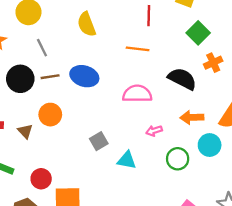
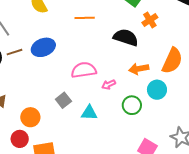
blue ellipse: (84, 76) -> (43, 47), turned -30
pink semicircle: (137, 94) -> (84, 70), moved
orange circle: (50, 115) -> (30, 117), moved

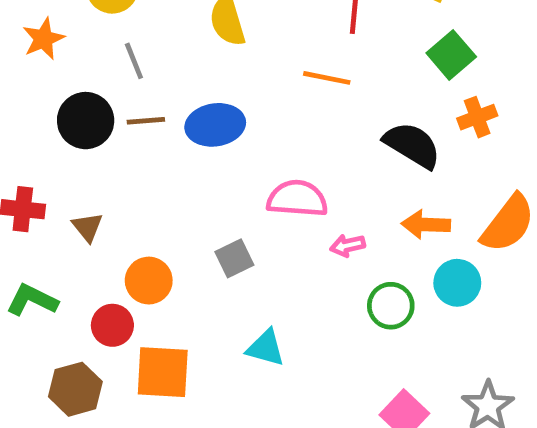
cyan triangle: (89, 113) -> (266, 348), moved

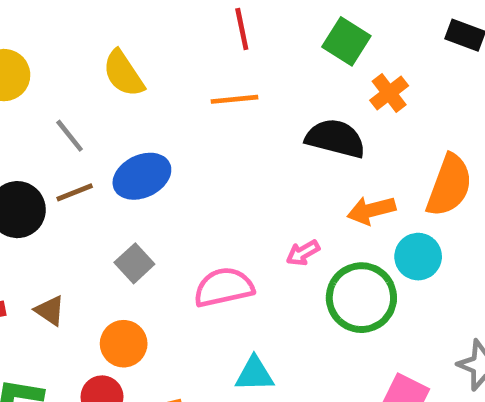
gray line: (134, 61) -> (70, 136), moved
pink semicircle: (297, 199) -> (224, 287), moved
gray square: (234, 258) -> (134, 263), moved
green circle: (391, 306) -> (361, 298), size x1.5

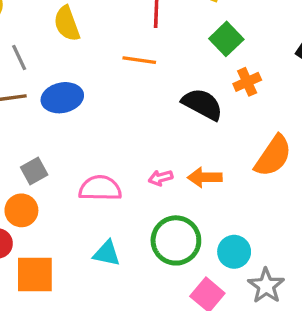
orange arrow: (371, 210) -> (205, 177), moved
cyan circle: (418, 257) -> (234, 252), moved
gray square: (134, 263) -> (34, 171), moved
green circle: (361, 298) -> (176, 240), moved

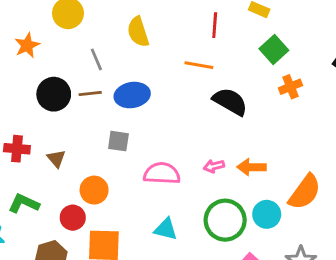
black semicircle: (202, 104) -> (230, 102), moved
orange semicircle: (273, 156) -> (305, 192), moved
gray square: (34, 171) -> (118, 141), moved, turned 35
cyan circle: (234, 252) -> (267, 214), moved

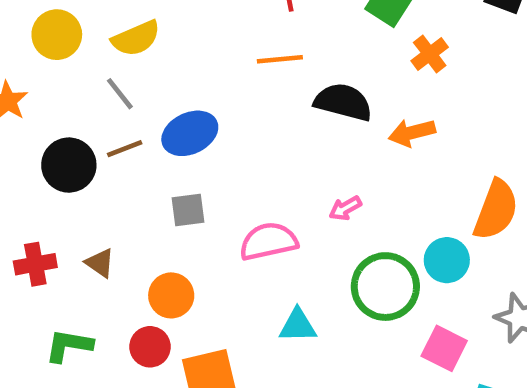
yellow semicircle: (138, 32) -> (136, 38), moved, turned -80
orange arrow: (252, 167) -> (412, 133), moved

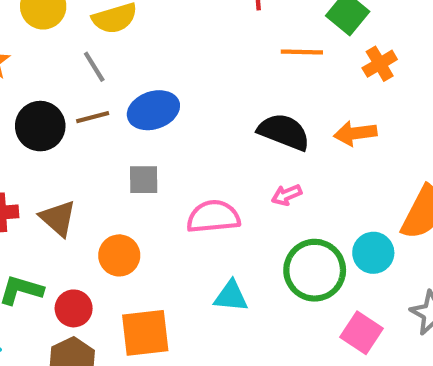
orange line: (280, 59) -> (302, 52), moved
black semicircle: (343, 102) -> (284, 132), moved
brown triangle: (100, 263) -> (58, 218), size x1.4
red circle: (150, 347) -> (74, 308), moved

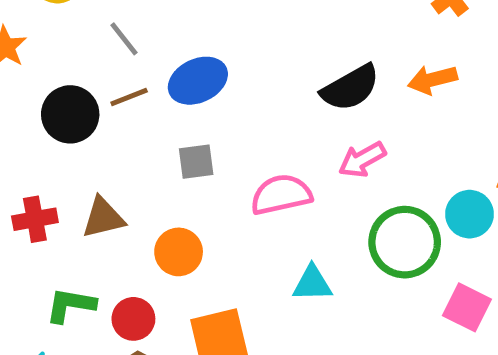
black semicircle: (284, 132) -> (350, 88), turned 136
pink arrow: (287, 195) -> (362, 160), size x1.4
brown triangle: (58, 218) -> (103, 218), turned -48

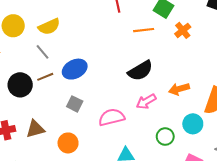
orange arrow: (432, 80) -> (179, 89), moved
gray square: (196, 162) -> (75, 104), turned 35
green circle: (405, 242) -> (165, 137), size x0.6

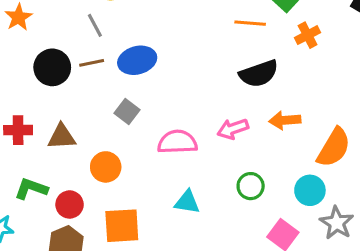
black semicircle: (140, 71) -> (259, 74), moved
cyan circle: (193, 124) -> (310, 190), moved

